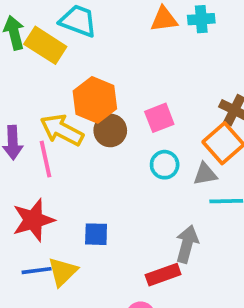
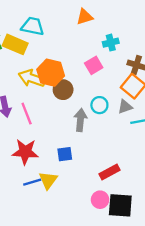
cyan cross: (201, 19) -> (111, 43), moved
pink square: (159, 118) -> (94, 65), moved
yellow arrow: (62, 130) -> (32, 78), moved
red star: (33, 220) -> (25, 152), turned 30
gray arrow: (187, 244) -> (80, 120), moved

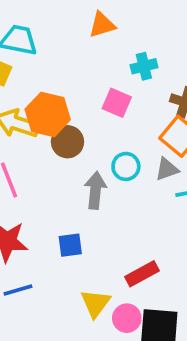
pink square: (94, 65) -> (117, 103), turned -36
yellow triangle: (48, 180) -> (95, 303), moved

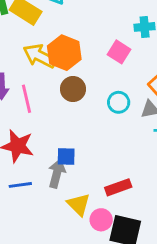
brown circle: (67, 142) -> (73, 89), moved
gray arrow: (95, 190) -> (57, 173), moved
yellow triangle: (95, 303) -> (79, 205), turned -30

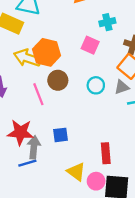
pink line: (26, 99) -> (38, 94), moved
gray arrow: (57, 173) -> (34, 147), moved
red rectangle: (118, 187) -> (106, 153), turned -66

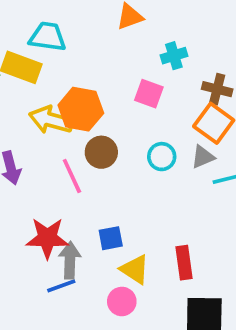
yellow triangle: (76, 172) -> (135, 269), moved
pink circle: (96, 181) -> (122, 301), moved

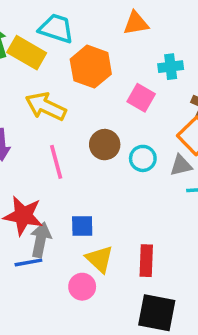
orange hexagon: (81, 109) -> (91, 67), moved
brown circle: (101, 152) -> (105, 145), moved

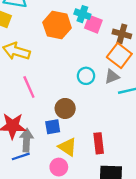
orange hexagon: (91, 67) -> (57, 25), moved
cyan cross: (171, 67) -> (82, 14), moved, turned 35
pink square: (141, 98) -> (93, 24), moved
brown circle: (105, 145) -> (65, 108), moved

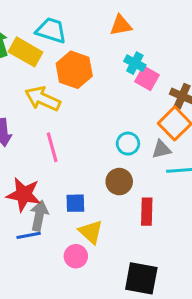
orange hexagon: (57, 25) -> (74, 70), moved
brown circle: (65, 108) -> (119, 182), moved
red rectangle: (99, 143) -> (147, 212), moved

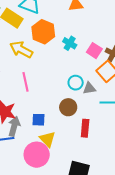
cyan cross: (135, 63) -> (70, 43), moved
pink square: (147, 78) -> (94, 51), moved
gray triangle: (161, 149) -> (89, 88), moved
pink circle: (76, 256) -> (37, 155), size x1.6

